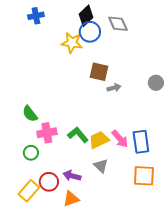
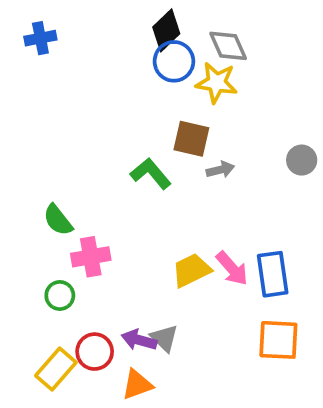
blue cross: (36, 16) -> (40, 38), moved
yellow star: (72, 43) -> (217, 83), moved
green L-shape: (78, 135) -> (151, 174), moved
gray triangle: (101, 166) -> (164, 338), moved

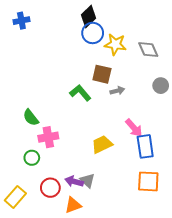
gray diamond: (228, 46) -> (148, 49), moved
pink arrow: (232, 268) -> (134, 128), moved
yellow rectangle: (56, 369) -> (15, 197), moved

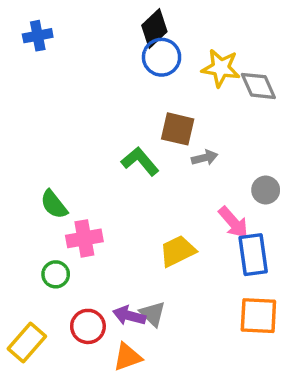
yellow star: (115, 44) -> (221, 68), moved
gray circle: (161, 86) -> (266, 190), moved

